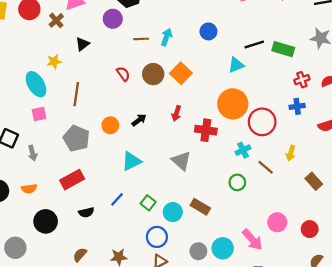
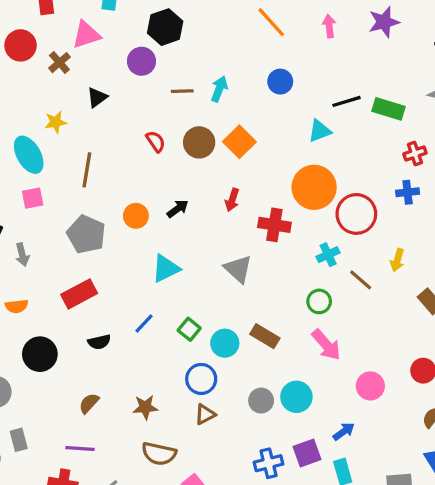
pink circle: (277, 222) -> (370, 386), moved
pink arrow: (252, 240) -> (326, 345), moved

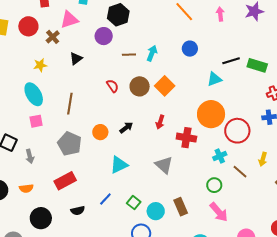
yellow star: (56, 122) -> (40, 65), moved
brown rectangle: (265, 336) -> (181, 207), turned 36

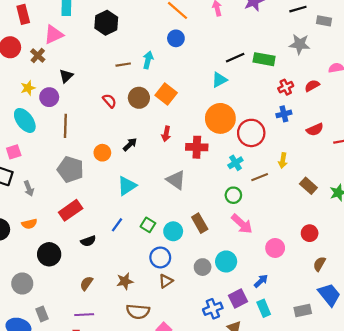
purple circle: (104, 36) -> (49, 97), moved
blue circle: (190, 49) -> (176, 38), moved
pink square: (36, 121) -> (14, 152), moved
brown line: (240, 172) -> (260, 177), turned -56

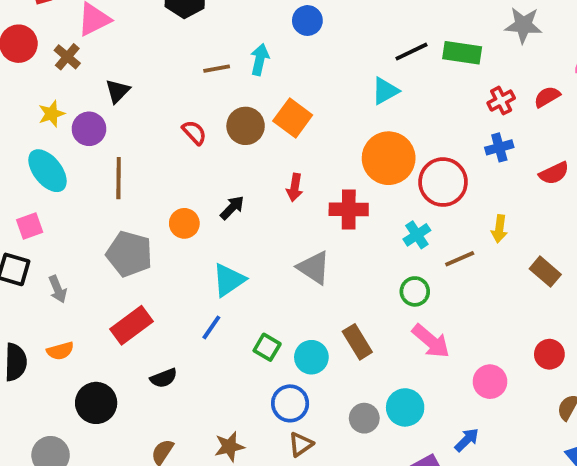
blue line: (117, 225) -> (211, 327), moved

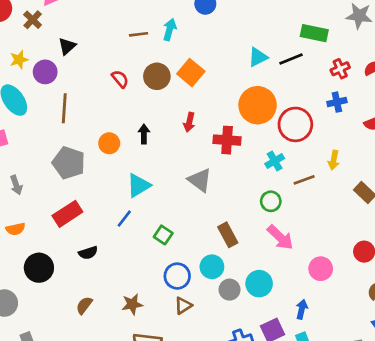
black line: (411, 52) -> (291, 59), moved
black arrow: (232, 208) -> (144, 134), turned -48
cyan circle: (311, 357) -> (212, 267), moved
blue arrow: (467, 440) -> (302, 309), turned -36

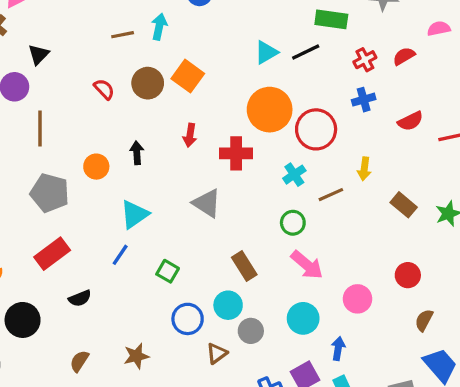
cyan circle: (259, 284) -> (303, 318), moved
brown triangle: (183, 306) -> (217, 353), moved

